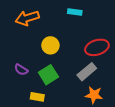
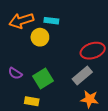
cyan rectangle: (75, 12) -> (51, 21), moved
yellow circle: (50, 45) -> (40, 37), moved

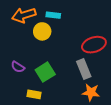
gray rectangle: (82, 75) -> (84, 69), turned -72

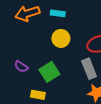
yellow circle: (42, 31) -> (61, 38), moved

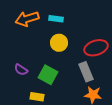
green square: (49, 72) -> (48, 75), turned -30

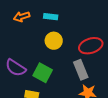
orange arrow: (27, 19) -> (22, 17), size x0.7
purple semicircle: (21, 70) -> (16, 68), size x1.5

